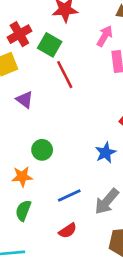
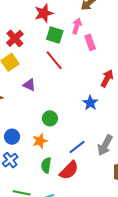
green square: (50, 45) -> (55, 35), moved
blue star: (106, 153) -> (90, 103), moved
red semicircle: (68, 231) -> (69, 170), moved, size x1.5

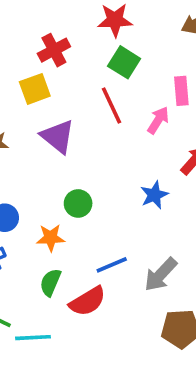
pink arrow: (77, 26) -> (158, 120), moved
purple triangle: (29, 85) -> (58, 137), size x1.5

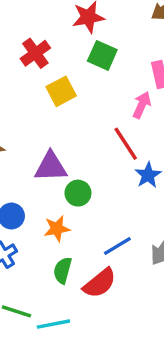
yellow square: (35, 89) -> (61, 91), moved
red line: (112, 106) -> (126, 144), moved
purple triangle: (58, 137) -> (51, 167), moved, turned -33

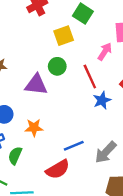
yellow square: (61, 91) -> (64, 36), moved
green circle: (78, 193) -> (57, 66), moved
green semicircle: (63, 270) -> (15, 156), moved

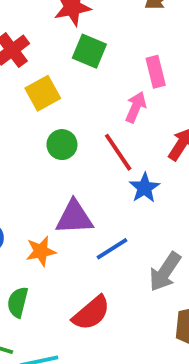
yellow square: (64, 36) -> (43, 93), moved
purple triangle: (36, 85) -> (74, 217), moved
blue line: (74, 146) -> (112, 249), moved

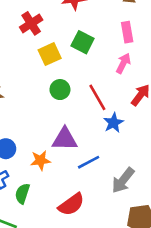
green square: (89, 51) -> (83, 42), moved
pink rectangle: (156, 72) -> (127, 32), moved
pink arrow: (136, 107) -> (123, 63), moved

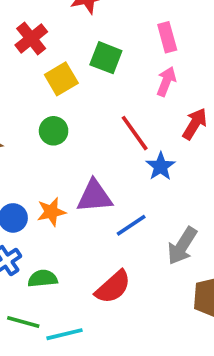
green circle: (60, 90) -> (54, 131), moved
orange star: (40, 160) -> (51, 212), moved
green semicircle: (22, 194) -> (43, 279), turned 72

